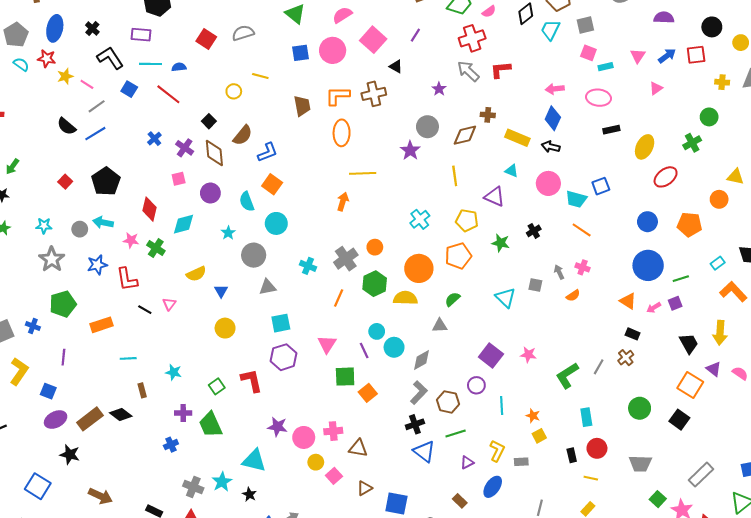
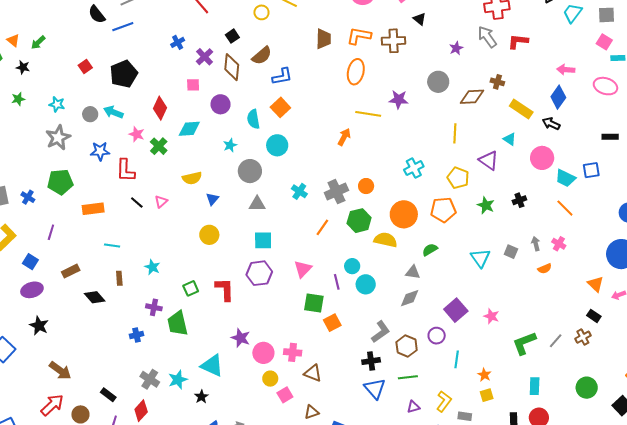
black rectangle: (611, 130) -> (610, 137), moved
purple star: (410, 150) -> (399, 99), moved, turned 30
gray diamond: (422, 360) -> (410, 298), moved
brown rectangle: (90, 419) -> (71, 271), moved, size x0.7

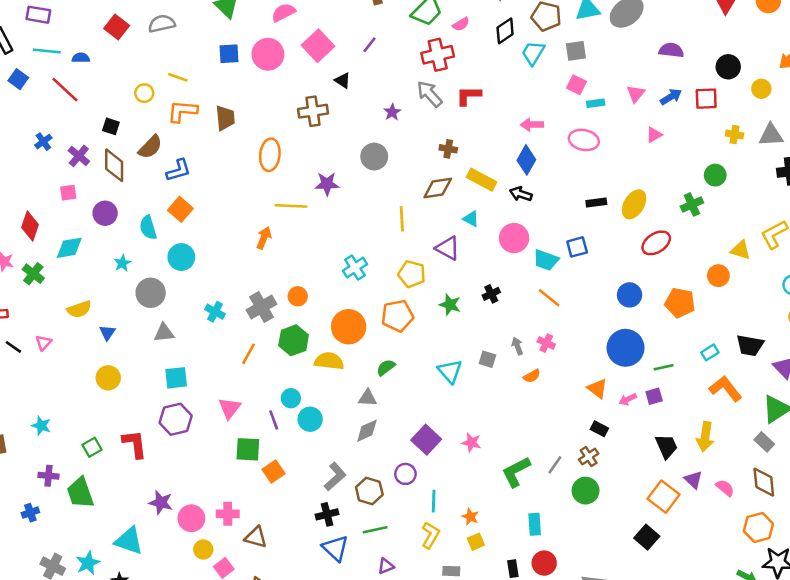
black square: (232, 36) -> (111, 126), turned -32
orange L-shape: (359, 36) -> (182, 111), moved
brown diamond: (472, 97) -> (438, 188), moved
green circle: (587, 388) -> (586, 491), moved
yellow L-shape: (444, 401) -> (431, 535), moved

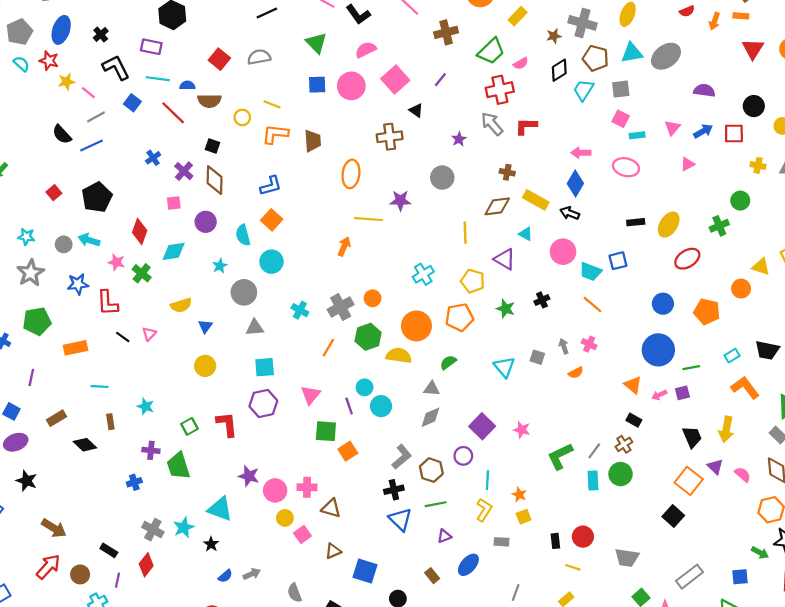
brown semicircle: (150, 147) -> (209, 101), moved, turned 45
cyan rectangle: (535, 524) -> (593, 481), moved

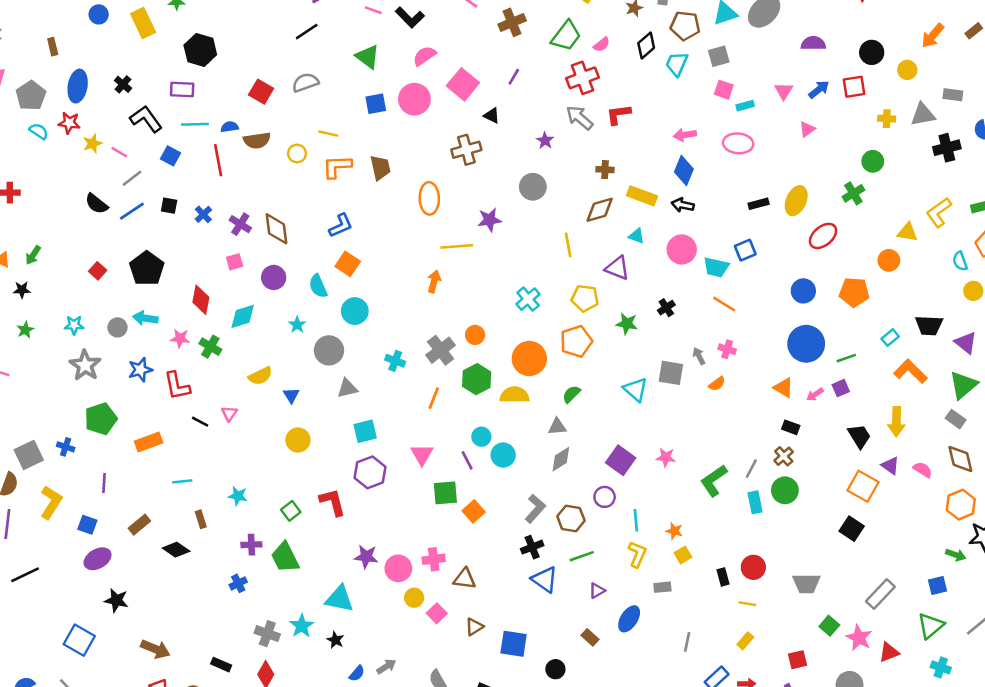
red line: (173, 113) -> (218, 160), turned 44
black square: (213, 146) -> (169, 206), moved
gray square: (537, 357) -> (671, 373), size x1.5

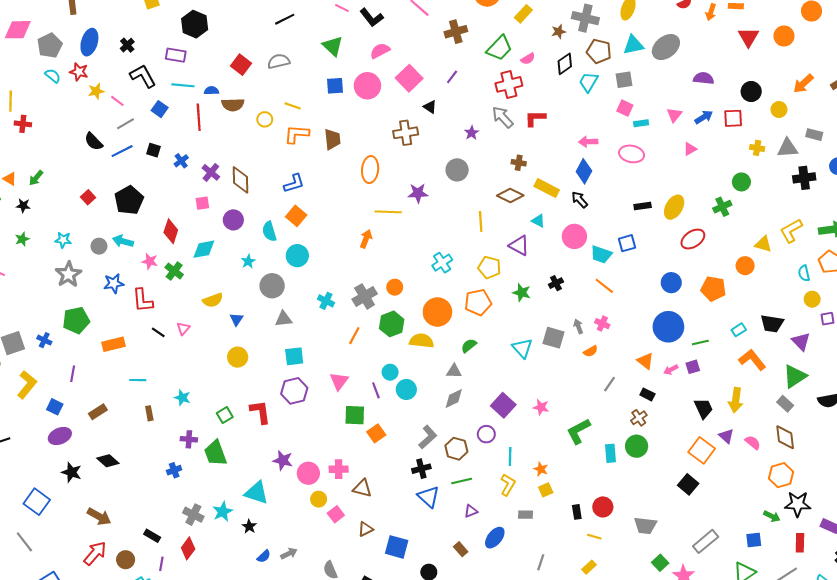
black arrow: (683, 205) -> (580, 200), turned 30
brown diamond: (600, 210) -> (510, 195), turned 35
gray line: (751, 469) -> (609, 384), moved
black diamond: (176, 550) -> (108, 461), moved

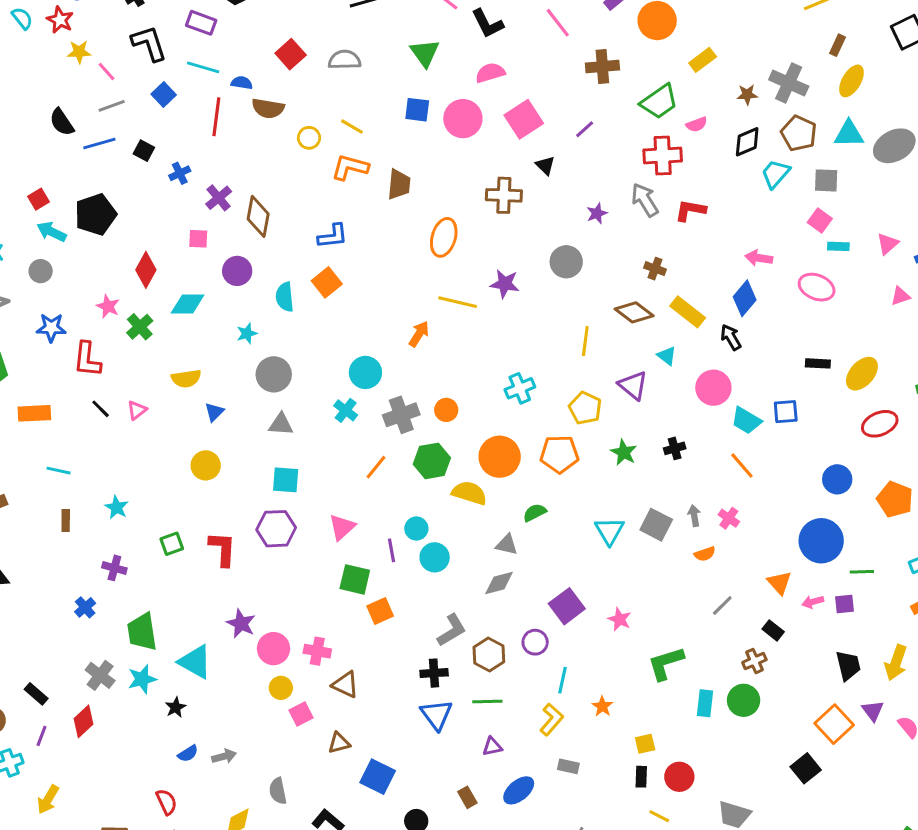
cyan arrow: (123, 241) -> (52, 232), moved
cyan circle: (297, 256) -> (365, 372), moved
green trapezoid: (215, 453) -> (142, 632), moved
blue cross: (174, 470) -> (85, 607), turned -32
yellow square: (546, 490) -> (645, 744), moved

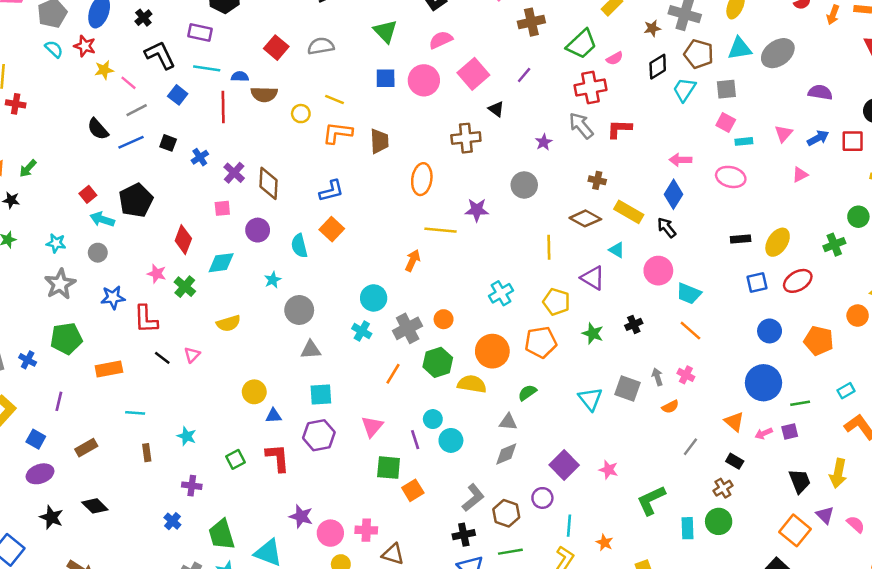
blue triangle: (214, 412) -> (274, 416), moved, turned 49
blue square: (786, 412) -> (757, 283), moved

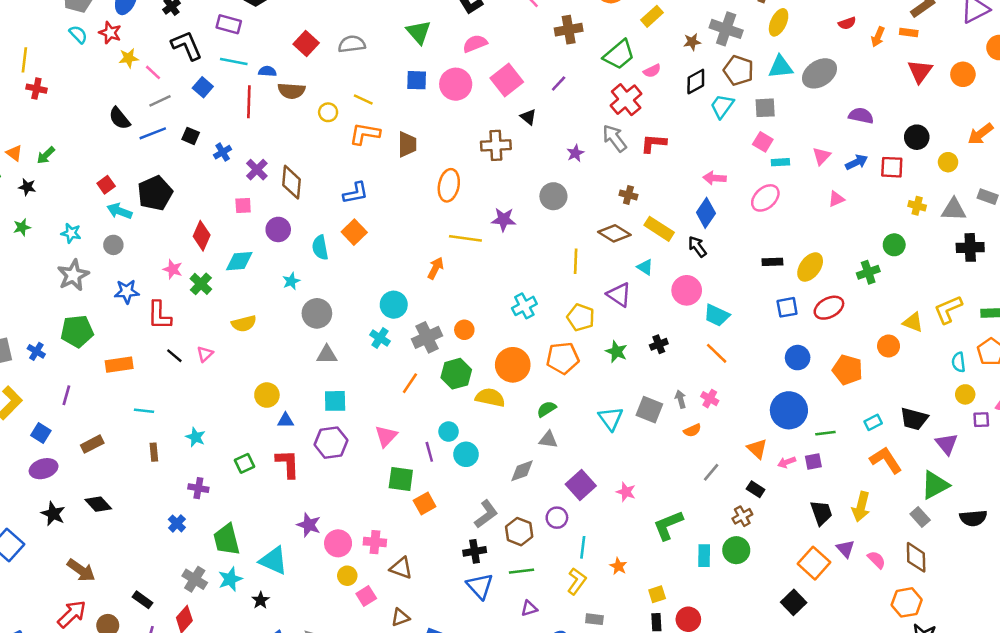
red cross: (591, 88) -> (626, 100), turned -32
pink ellipse: (731, 177) -> (765, 198), turned -60
gray triangle: (508, 422) -> (548, 440), moved

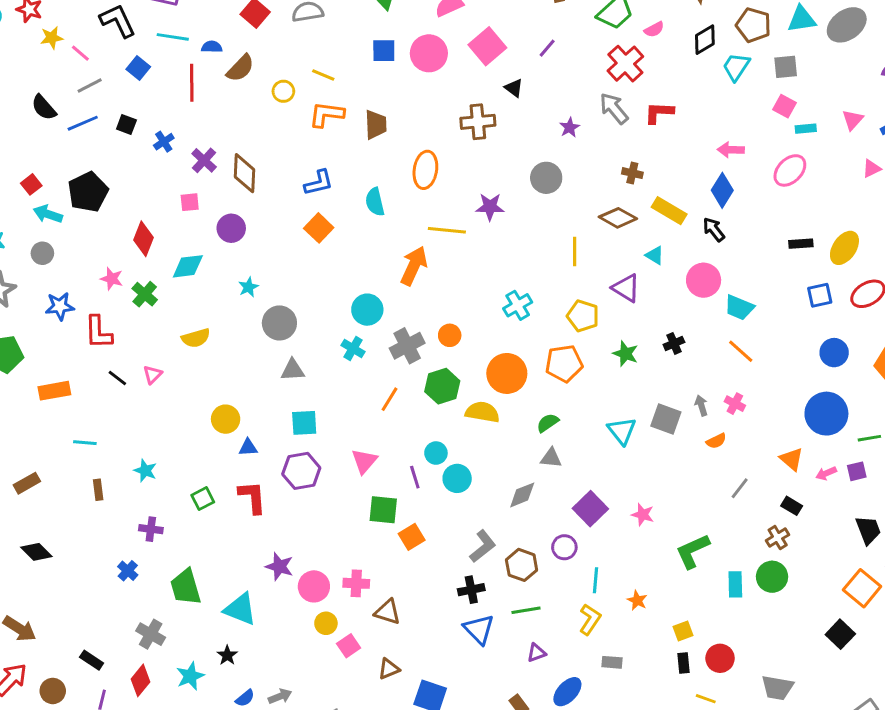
brown semicircle: (291, 91) -> (240, 68), turned -48
cyan semicircle: (320, 248) -> (375, 202), moved
orange arrow: (436, 268) -> (414, 266), size x1.5
cyan star: (230, 579) -> (190, 676), moved

